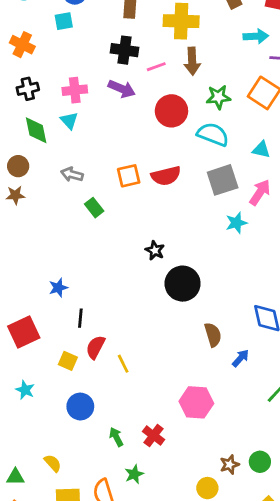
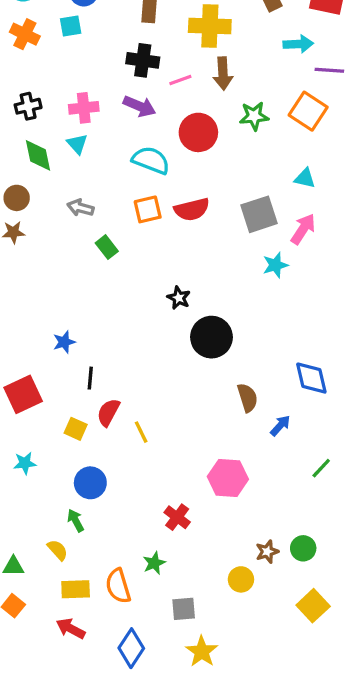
orange cross: (22, 45) -> (25, 34), moved
cyan semicircle: (213, 134) -> (151, 160), moved
cyan star: (25, 390) -> (25, 463), turned -30
green arrow: (116, 437) -> (76, 520), moved

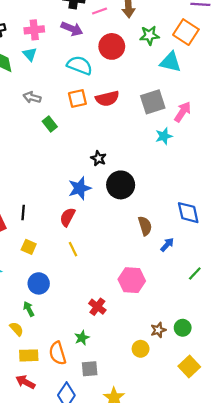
cyan triangle: (305, 178) -> (170, 62), moved, size x1.5
blue star: (64, 342) -> (80, 188), moved, size x1.5
black line: (90, 378) -> (23, 213), moved
red semicircle: (108, 412) -> (67, 217), moved
gray square: (184, 609) -> (90, 369), moved

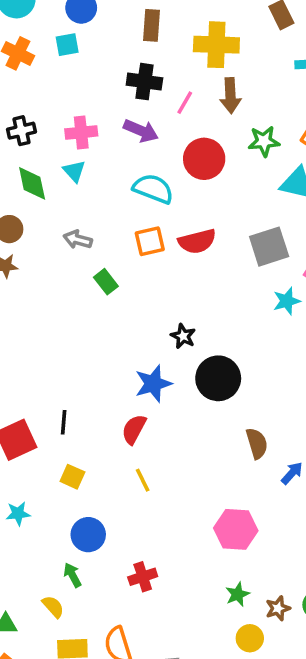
pink line: (100, 11) -> (185, 103), turned -40
red cross: (97, 307) -> (143, 577), moved, turned 35
green star: (82, 338) -> (238, 594), moved

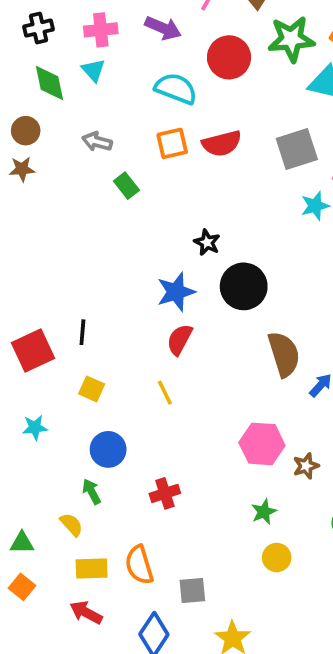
green star: (264, 141) -> (291, 39), size x1.4
red semicircle: (134, 429) -> (180, 340), moved
brown semicircle: (257, 443) -> (284, 354), size x1.4
brown star: (278, 608) -> (306, 466), moved

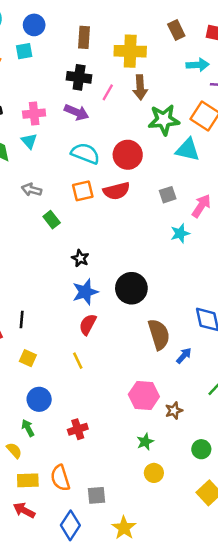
red circle: (229, 57) -> (128, 155), moved
gray square: (297, 149) -> (168, 195), size x0.6
black star: (207, 242) -> (80, 258), moved

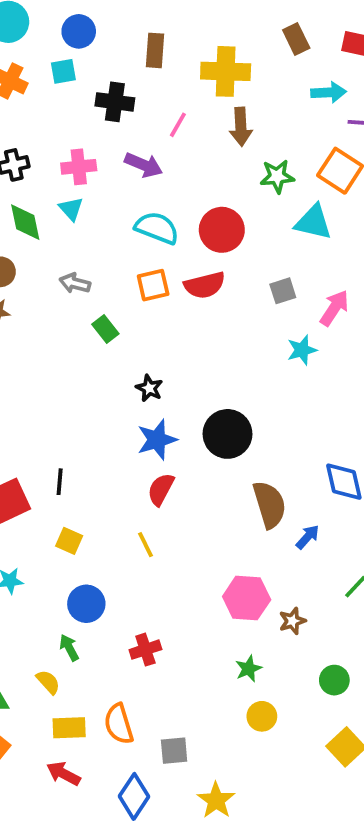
black cross: (79, 77) -> (115, 102), moved
pink line: (108, 92) -> (178, 125), moved
green star: (164, 120) -> (277, 176), size x0.7

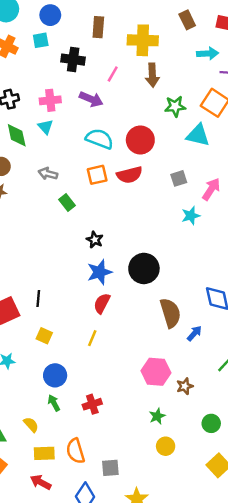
yellow line: (145, 545) -> (92, 338), turned 49
green arrow: (69, 648) -> (54, 403), moved

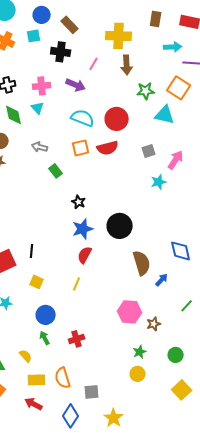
brown rectangle: (187, 20) -> (156, 19), turned 35
brown rectangle: (98, 27) -> (70, 25), moved, turned -48
green star: (157, 416) -> (140, 352), moved

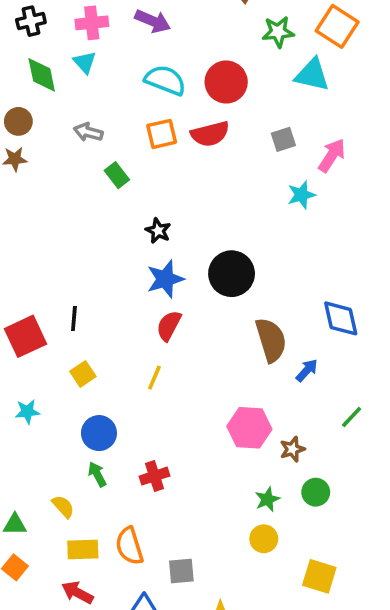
yellow square: (37, 282) -> (83, 374), turned 32
green circle: (176, 355) -> (316, 492), moved
yellow square: (182, 390) -> (319, 576), moved, turned -30

